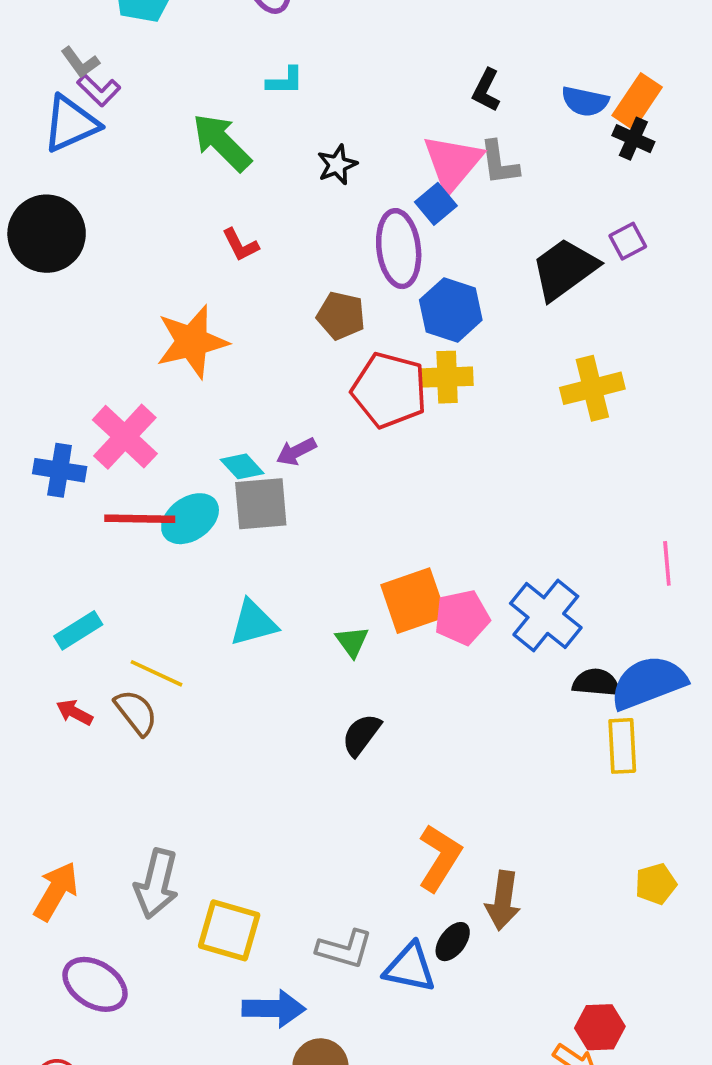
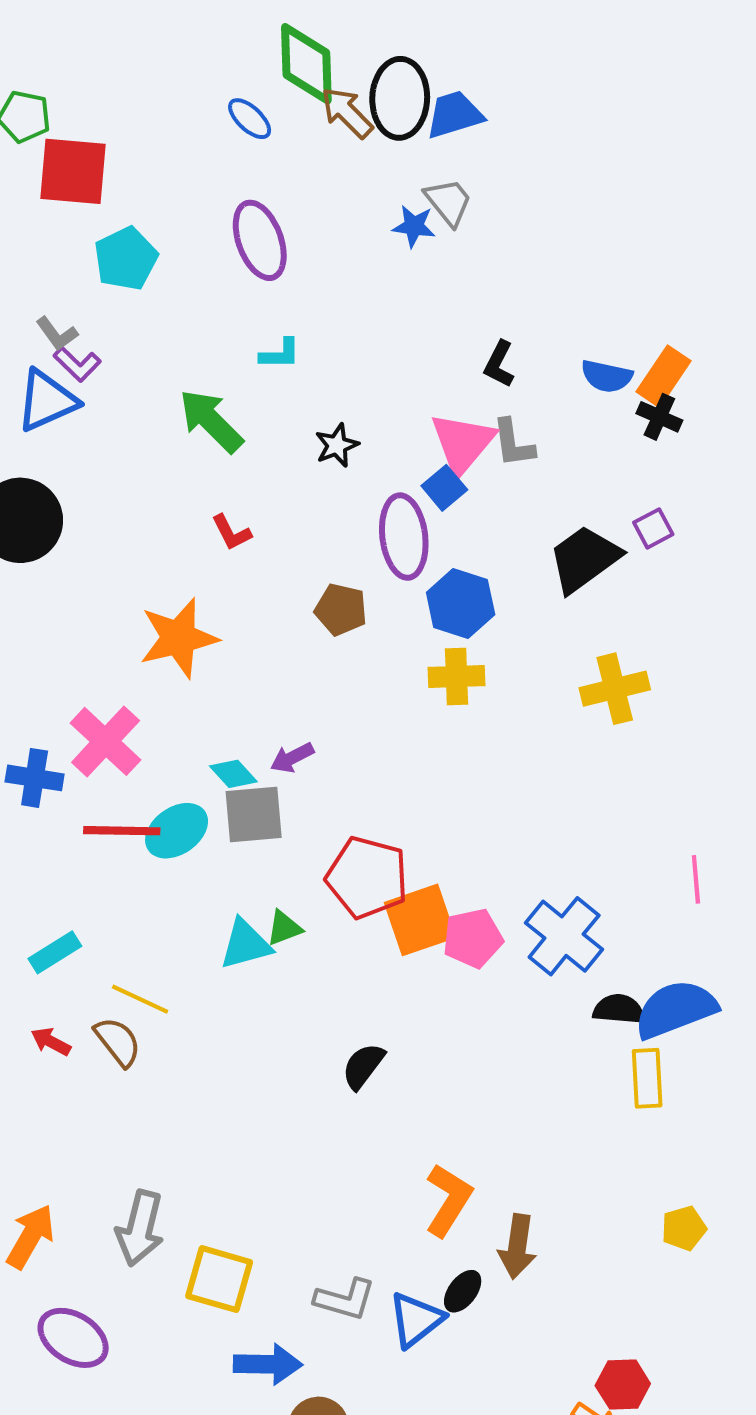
red pentagon: (389, 390) -> (367, 877), moved
green triangle: (352, 642) -> (284, 928), moved, turned 45
blue triangle: (410, 968) -> (416, 1320), turned -50

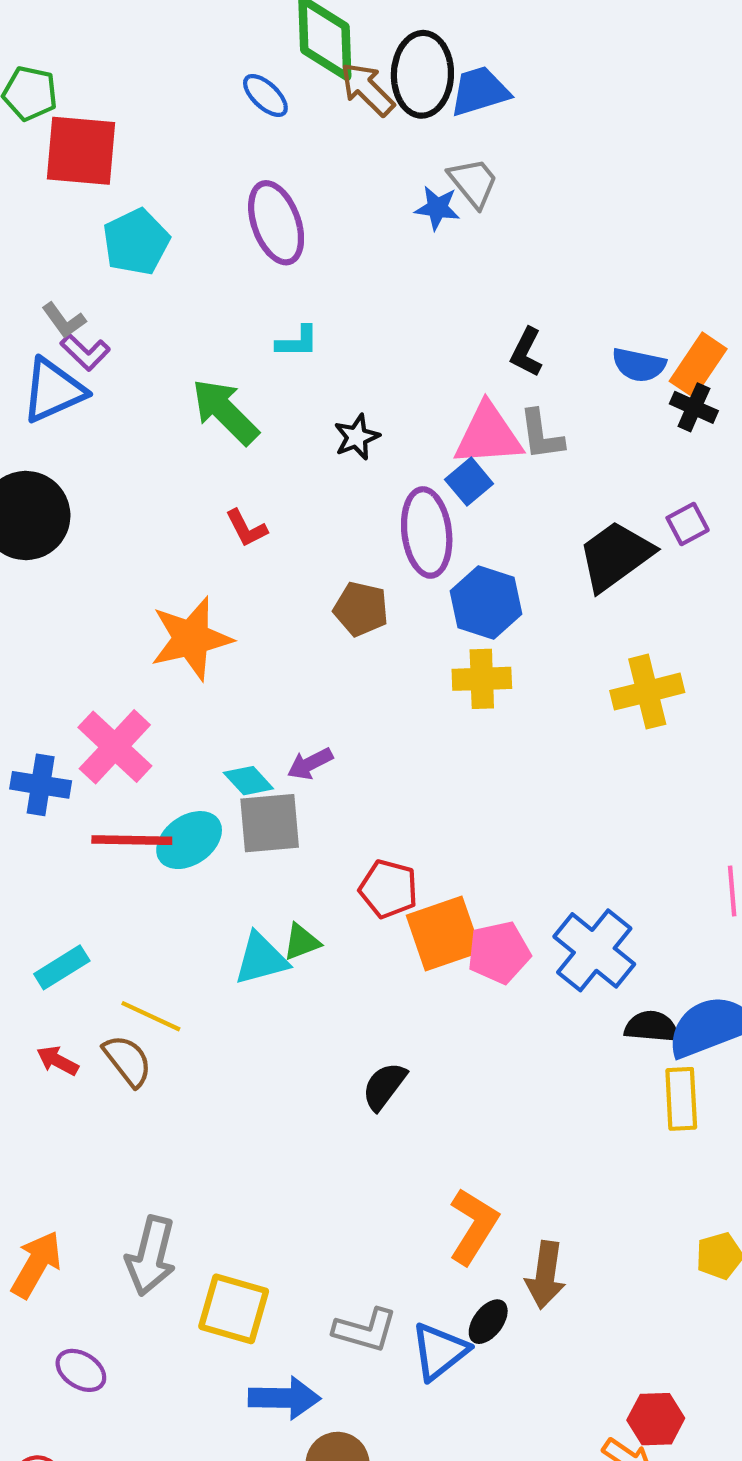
pink triangle: (463, 443) -> (488, 435), turned 46
red pentagon: (367, 877) -> (388, 889), size x0.7
purple ellipse: (73, 1338) -> (81, 1370), size x0.7

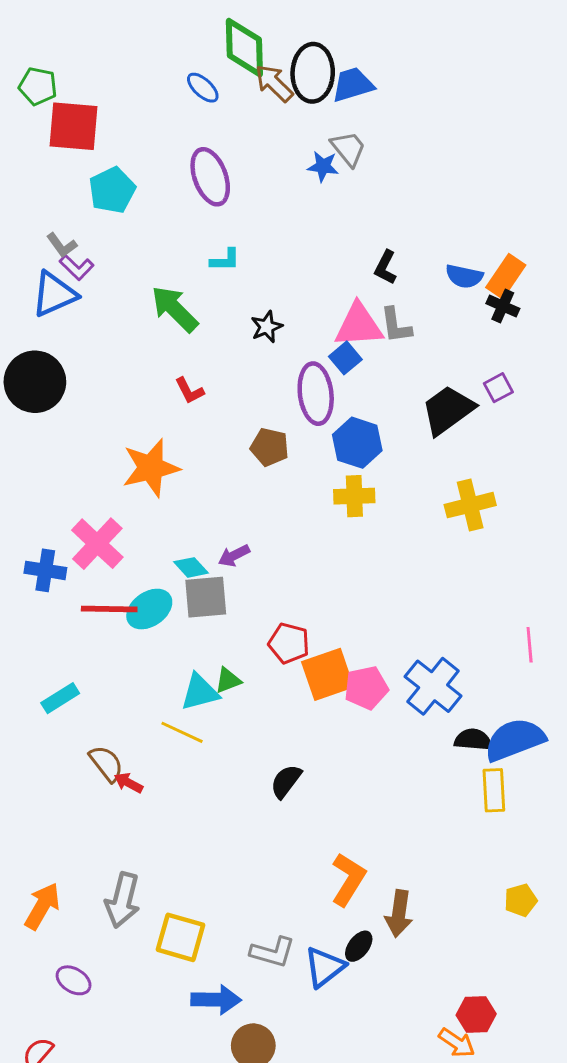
yellow line: (151, 1016) -> (182, 732), moved
red arrow: (58, 1061) -> (128, 783), moved

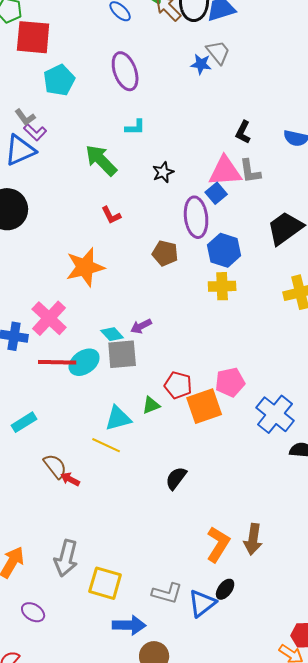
green triangle: (228, 680) -> (151, 405), moved
pink pentagon: (366, 688) -> (230, 382), moved
brown arrow: (399, 914) -> (253, 539), moved

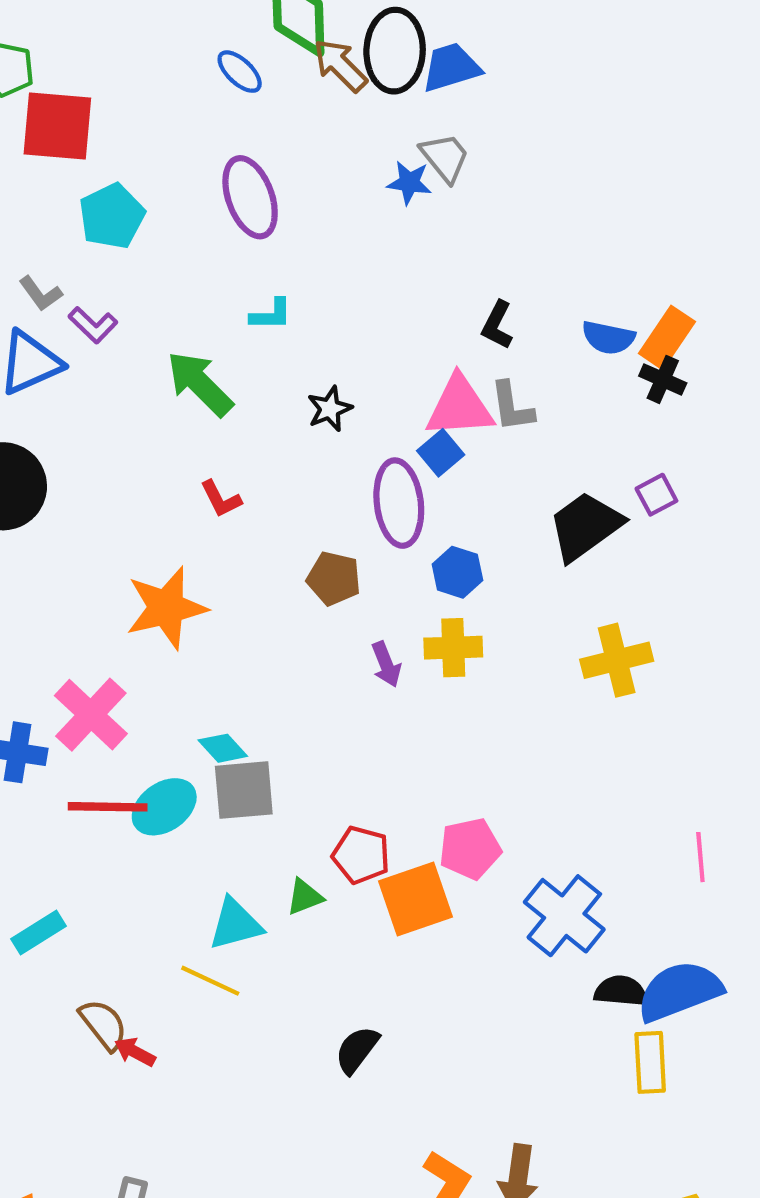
purple L-shape: (35, 132) -> (93, 325), moved
blue hexagon: (224, 250) -> (457, 572), size x0.7
purple arrow: (141, 326) -> (386, 664), moved, turned -85

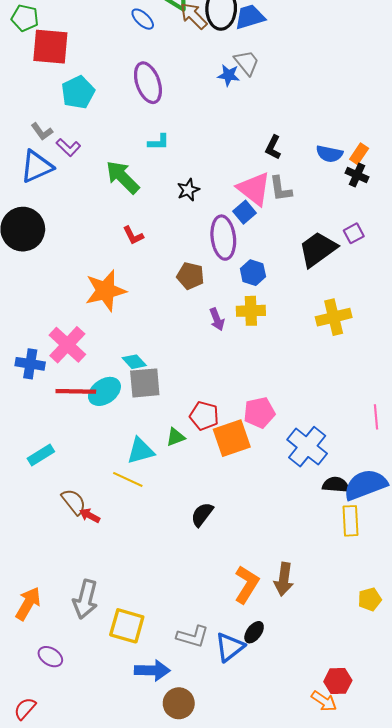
orange rectangle: (667, 338) -> (359, 154), size x0.7
pink triangle: (460, 407) -> (254, 189), turned 42

